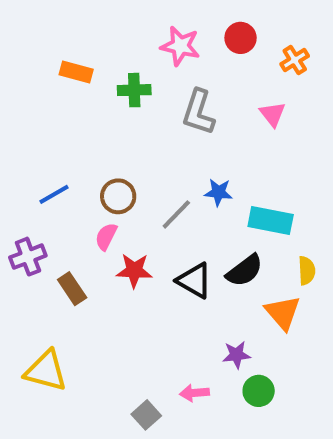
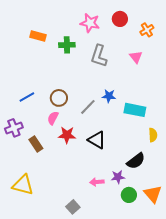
black semicircle: (245, 271) -> (136, 161), moved
orange triangle: (283, 313) -> (153, 194), moved
pink arrow: (194, 393) -> (97, 182), moved

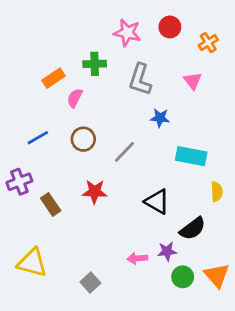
orange rectangle: (38, 36) -> (53, 78), moved, turned -49
blue star: (109, 96) -> (160, 118), moved
pink semicircle: (53, 118) -> (75, 98), moved
black triangle: (97, 140) -> (157, 202), moved
gray square: (73, 207) -> (90, 282), moved

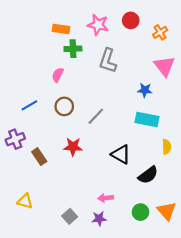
orange rectangle: (53, 78) -> (61, 29), moved, turned 42
pink triangle: (193, 81) -> (164, 66), moved, size x1.5
blue star: (160, 118) -> (145, 90), moved
purple star: (167, 251) -> (99, 219), moved
yellow triangle: (32, 263) -> (25, 201), size x0.7

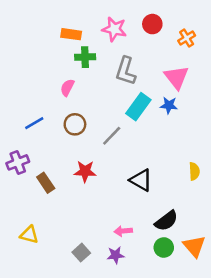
pink triangle: (164, 66) -> (176, 77), moved
cyan rectangle: (147, 120) -> (138, 107), moved, turned -65
black semicircle: (148, 175) -> (166, 221), moved

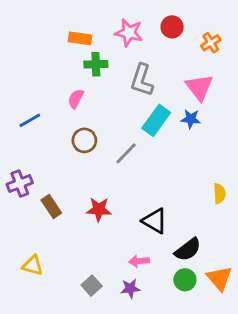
blue line: (34, 123) -> (30, 120), moved
red star: (85, 171) -> (99, 209), moved
black triangle: (141, 180) -> (155, 221), moved

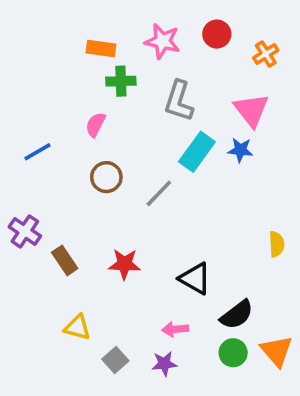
purple cross: (20, 184) -> (25, 231), turned -35
yellow triangle: (33, 265) -> (77, 327), moved

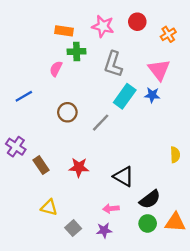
pink semicircle: (95, 125) -> (56, 69), moved
orange triangle: (277, 351) -> (175, 222), turned -45

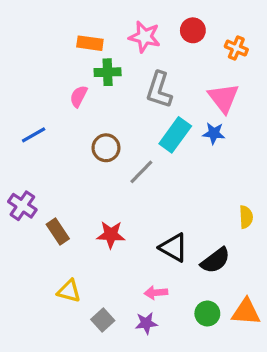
orange cross: (168, 34) -> (236, 48), turned -35
brown circle: (67, 112) -> (106, 148), moved
black semicircle: (150, 199) -> (215, 260), moved

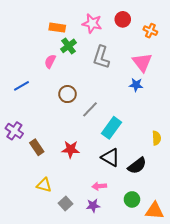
green cross: (108, 72) -> (69, 46), turned -35
cyan rectangle: (175, 135) -> (112, 128), moved
orange triangle: (246, 312) -> (154, 211), moved

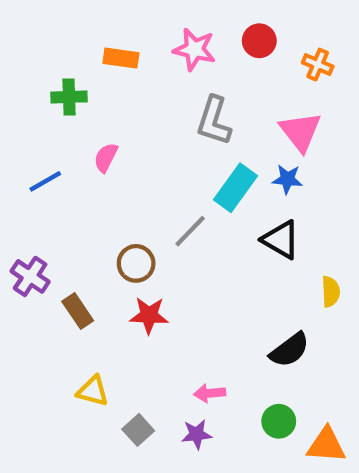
green cross: (69, 46) -> (69, 97), moved, turned 35
pink semicircle: (50, 61) -> (106, 158), moved
brown circle: (68, 94) -> (136, 263), moved
cyan rectangle: (112, 128) -> (235, 188), moved
black triangle: (110, 157) -> (281, 240), moved

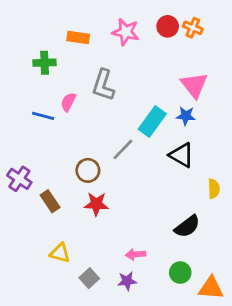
orange cross: (318, 65) -> (193, 28), moved
gray L-shape: (214, 121) -> (103, 85), moved
blue line: (45, 181) -> (43, 116), moved, turned 45

